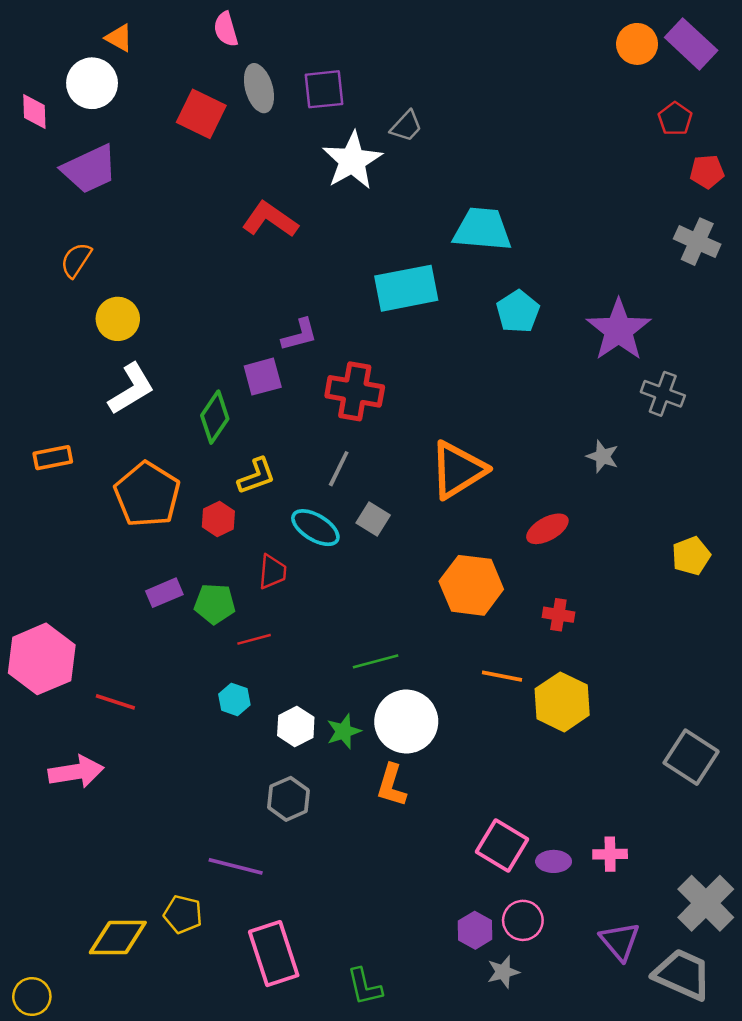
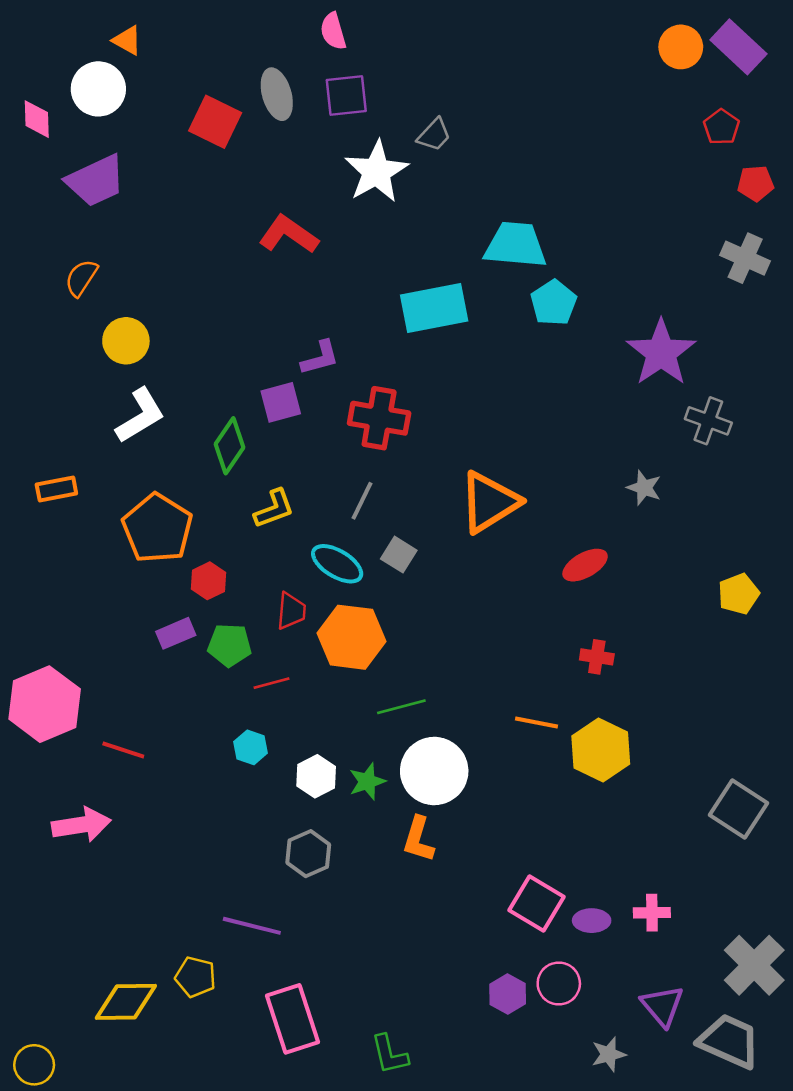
pink semicircle: (226, 29) -> (333, 31), moved
cyan pentagon: (518, 312) -> (554, 303), moved
red hexagon: (218, 519) -> (209, 581), moved
orange hexagon: (471, 585) -> (352, 637), moved
gray star: (503, 972) -> (609, 1054), moved

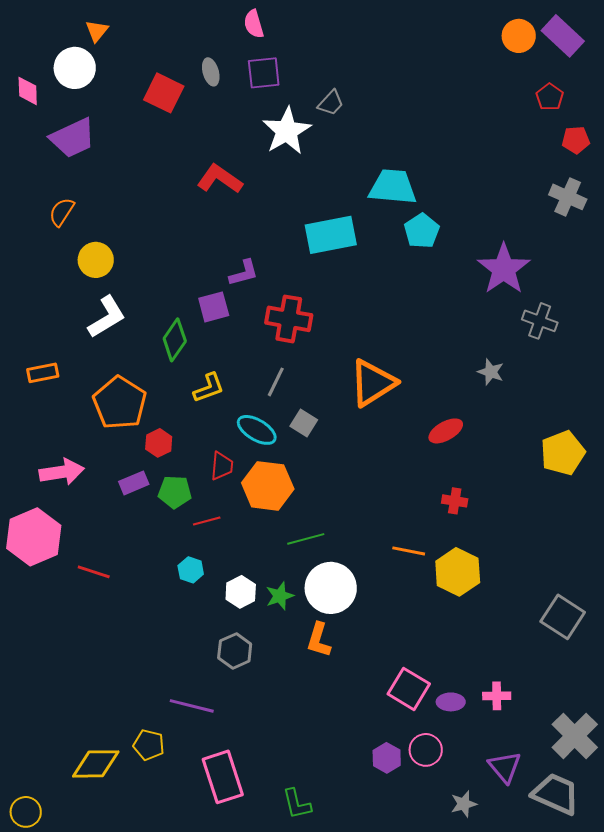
orange triangle: (127, 40) -> (97, 31), turned 40
gray ellipse: (277, 94) -> (211, 72), size x0.7
yellow pentagon: (738, 594) -> (563, 453), size x1.4
pink arrow: (81, 825) -> (62, 472), moved

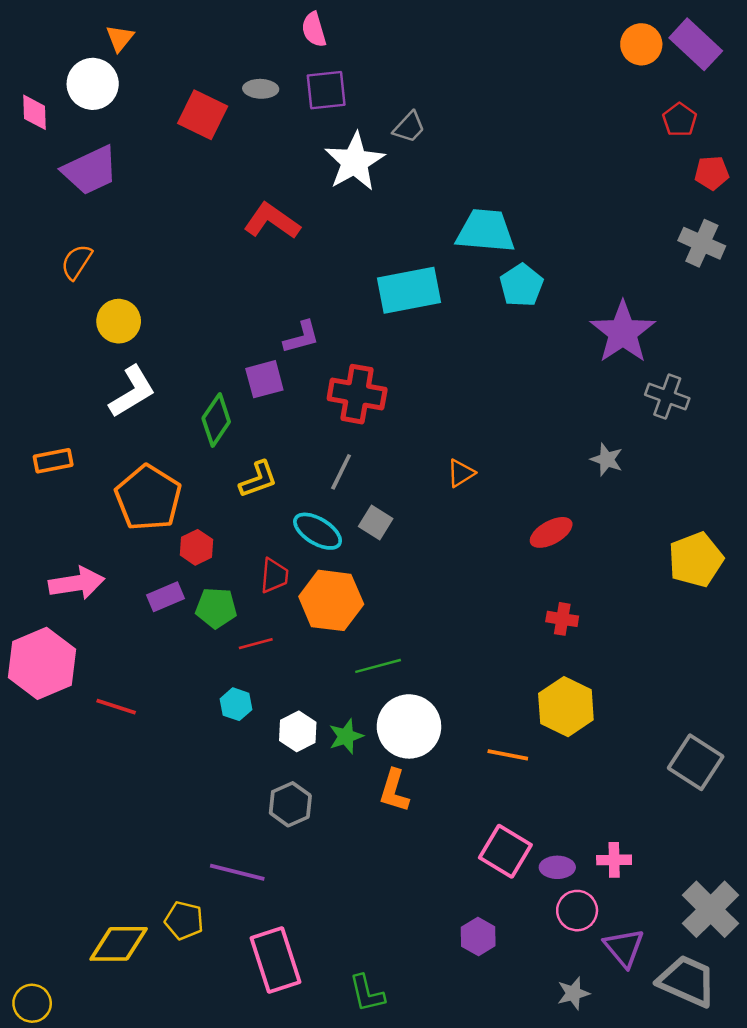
gray ellipse: (211, 72) -> (261, 89), turned -72
orange triangle: (373, 383) -> (461, 473), size x0.5
orange line: (409, 551) -> (508, 755), moved
pink circle: (426, 750) -> (577, 911), moved

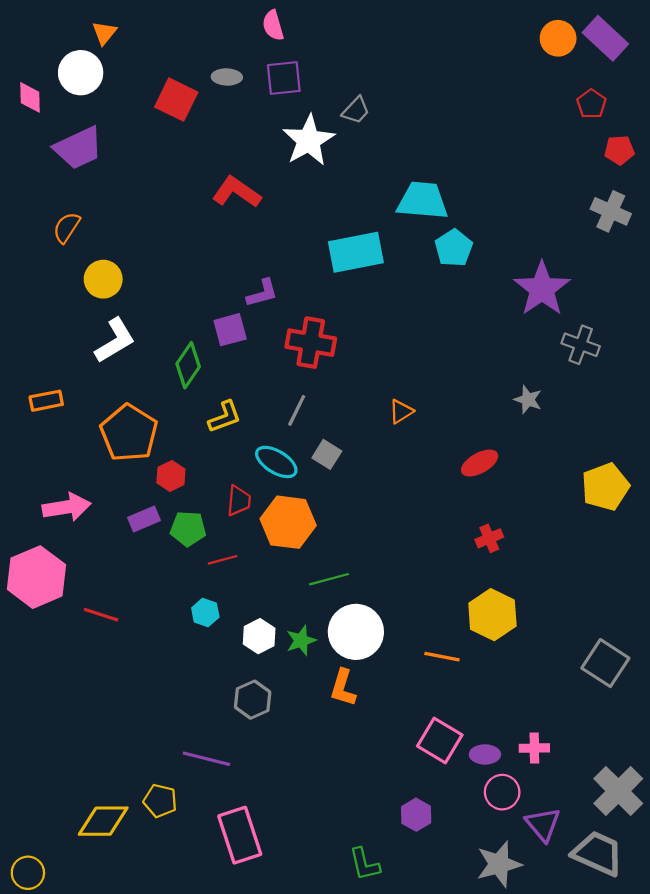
red cross: (562, 619) -> (489, 538), turned -32
green L-shape: (367, 993) -> (364, 864), moved
gray star: (573, 993) -> (499, 864), size x1.6

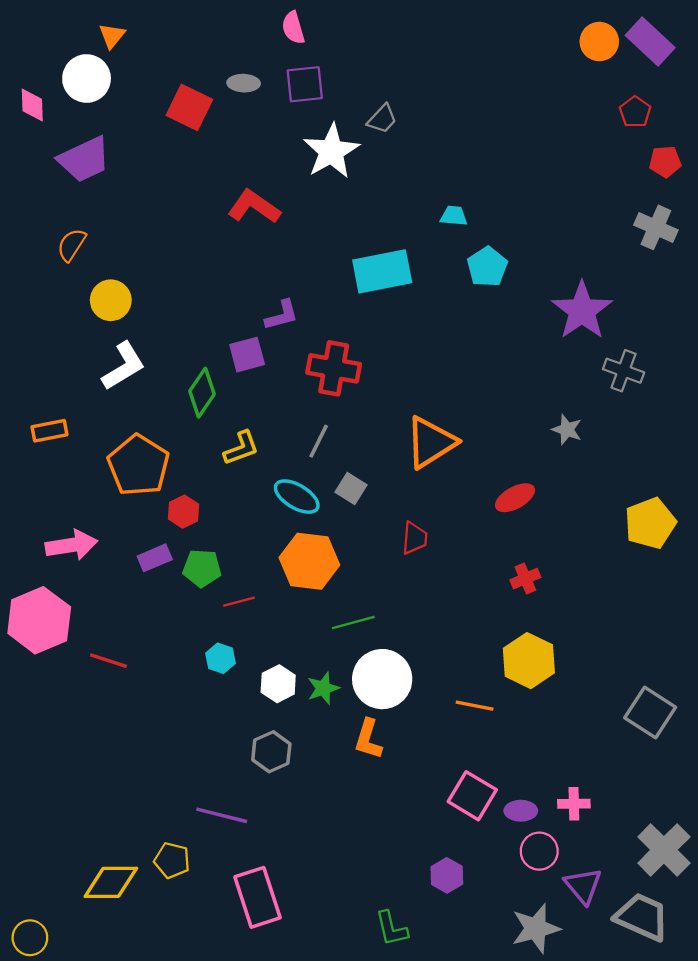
cyan trapezoid: (423, 201) -> (454, 216), size x0.5
orange triangle: (401, 411) -> (431, 442), size x2.0
red trapezoid: (239, 501) -> (415, 538), moved

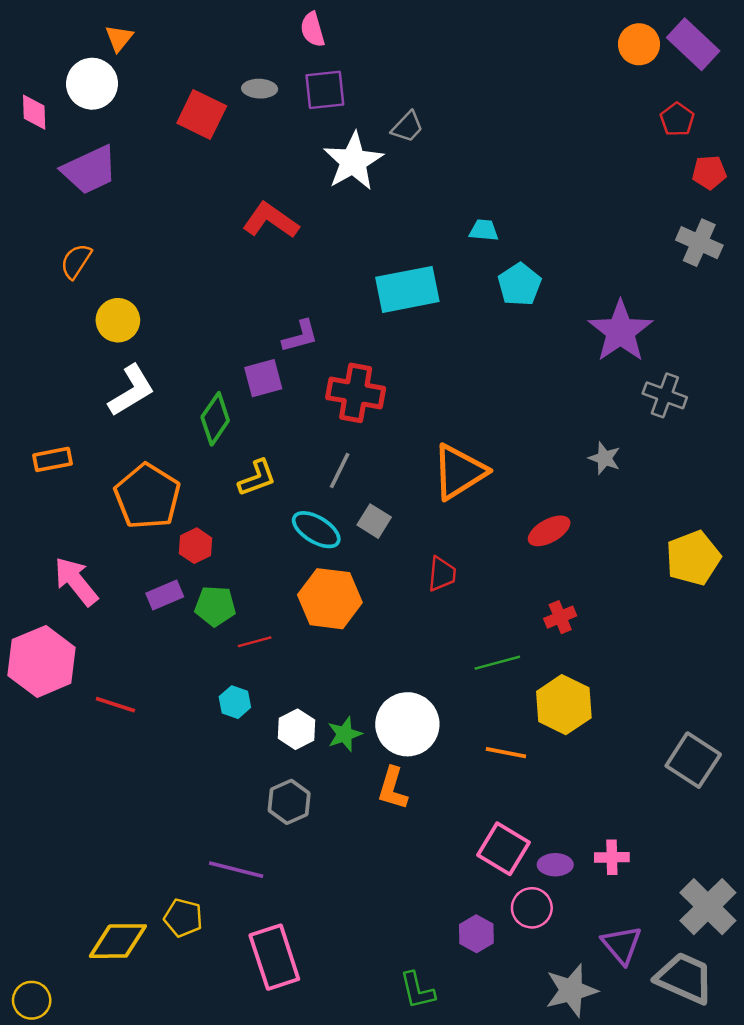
pink arrow: (72, 545) -> (76, 581), turned -120
green line: (353, 622) -> (497, 663), moved
pink circle: (539, 851) -> (532, 908), moved

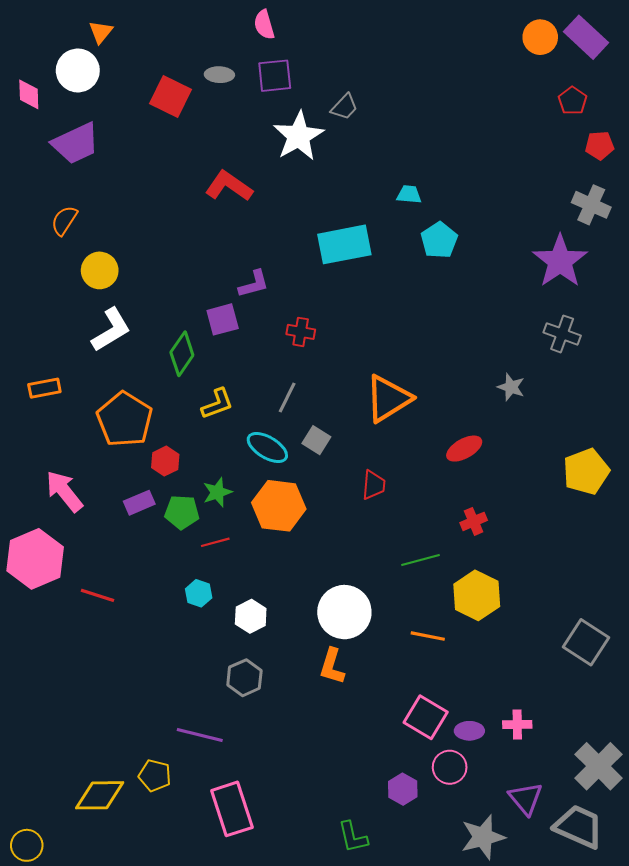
purple star: (620, 331) -> (560, 261), moved
red cross: (356, 393) -> (301, 332), size x0.6
green star: (345, 734) -> (217, 492), moved

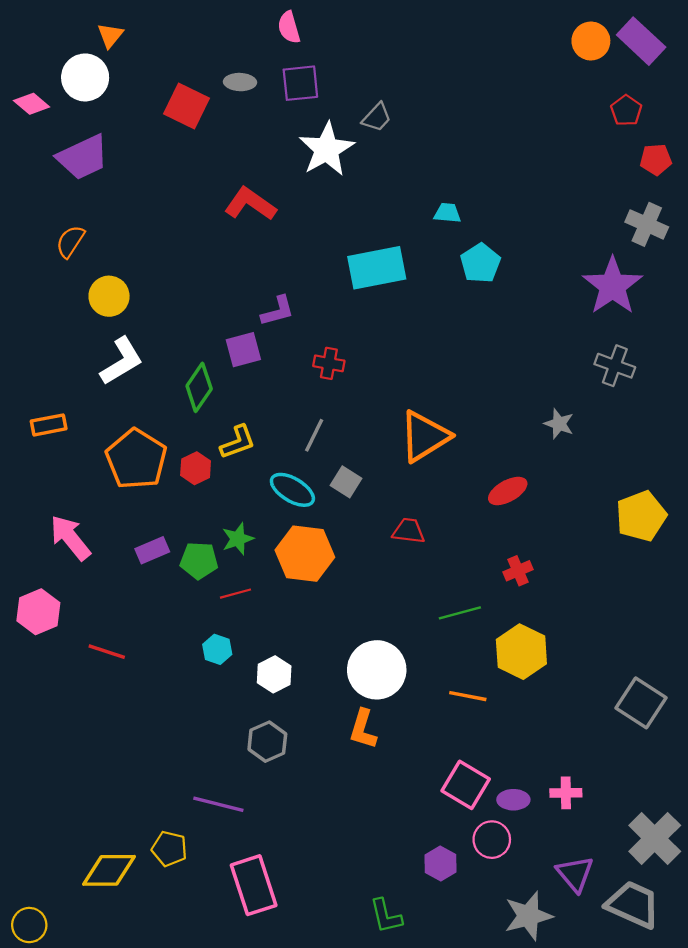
pink diamond: (29, 94) -> (32, 104), turned -48
red hexagon: (165, 461) -> (196, 468), moved
red trapezoid: (374, 485) -> (409, 531), turned -88
pink hexagon: (35, 559) -> (38, 612), size x0.7

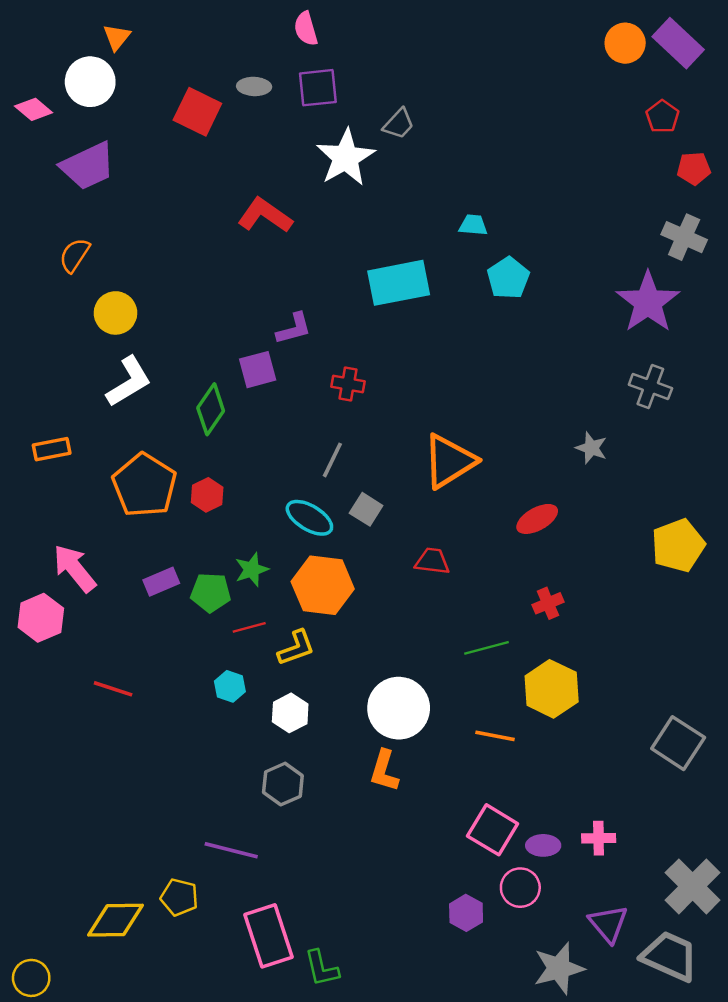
yellow L-shape: (238, 442) -> (296, 648), moved
pink hexagon: (38, 612) -> (41, 618), moved
green L-shape: (386, 916) -> (321, 968), moved

